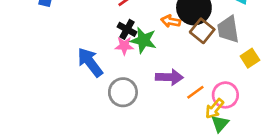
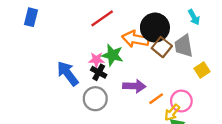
orange arrow: (171, 21) -> (135, 39), size x1.6
black cross: (127, 29) -> (99, 72), moved

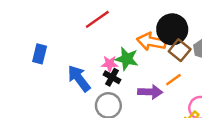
blue rectangle: (31, 17) -> (40, 54), moved
red line: (102, 18) -> (97, 19), moved
orange line: (156, 99) -> (173, 80), moved

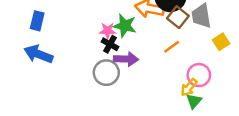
blue arrow: (79, 78) -> (38, 54), moved, turned -32
purple arrow: (150, 92) -> (126, 59), moved

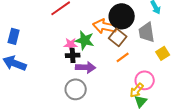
brown square: (178, 17) -> (118, 37), moved
black cross: (110, 44) -> (73, 55), turned -32
gray circle: (106, 73) -> (76, 89), moved

